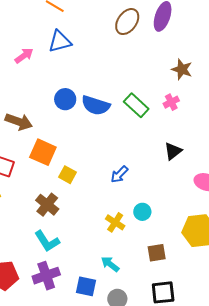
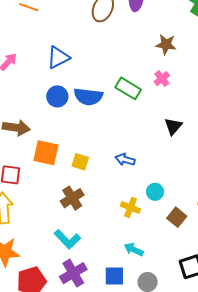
blue triangle: (60, 41) -> (58, 57), moved
blue arrow: (119, 174) -> (125, 160), turned 72
yellow square: (68, 175) -> (80, 162), moved
brown cross: (47, 205) -> (72, 198), moved, turned 30
brown square: (157, 253) -> (177, 217), moved, turned -30

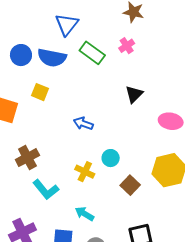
blue triangle: (58, 57) -> (67, 24), moved, turned -30
yellow square: (80, 162) -> (40, 92), moved
cyan L-shape: (67, 239) -> (46, 190), moved

